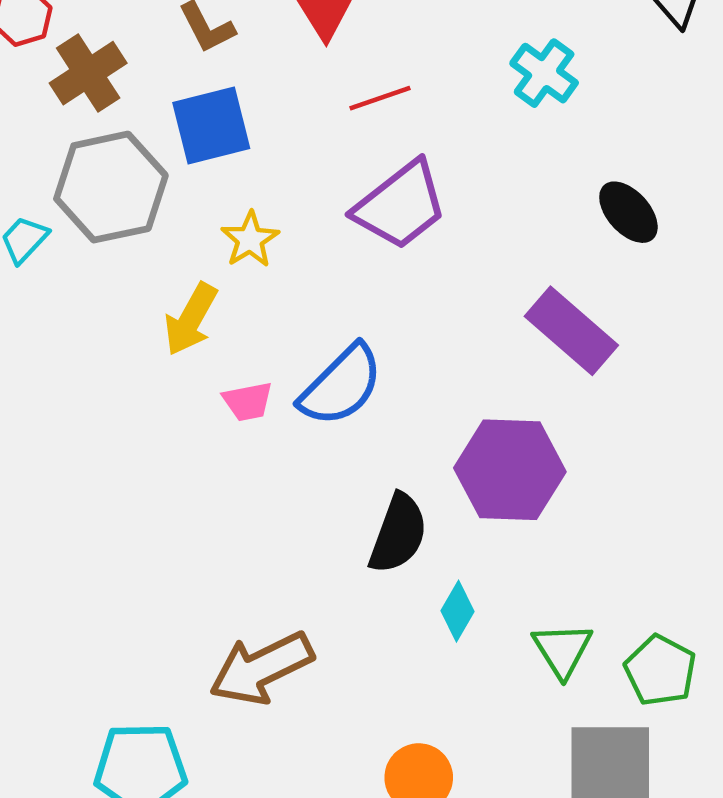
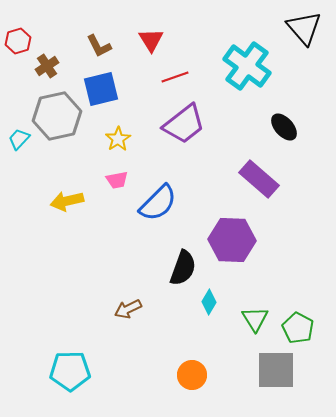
brown cross: (88, 73) -> (47, 66), size x0.7
cyan cross: (544, 73) -> (247, 66), size x1.6
yellow arrow: (191, 319) -> (67, 201), moved, turned 48
pink trapezoid: (248, 401) -> (117, 180), moved
brown arrow: (261, 668) -> (128, 309), moved, size x0.6

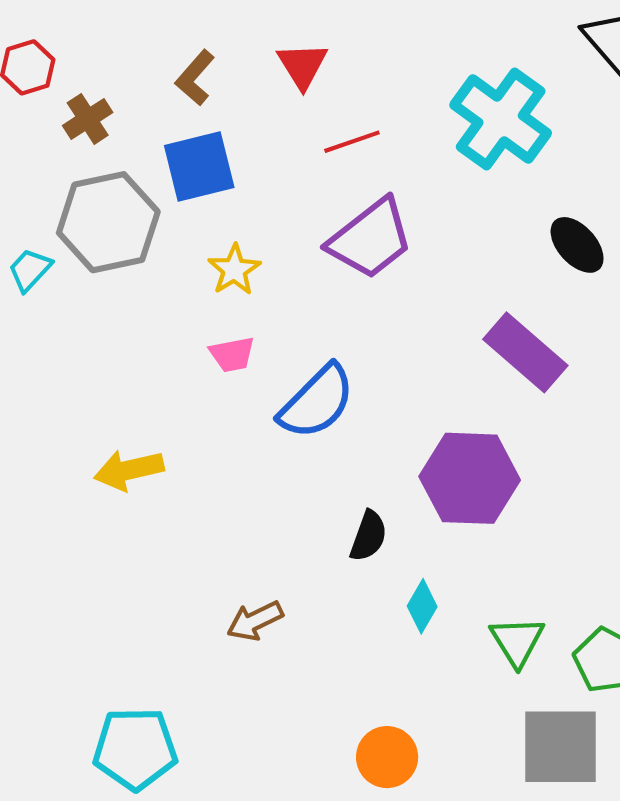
brown L-shape: (99, 46) -> (195, 78), turned 68
yellow arrow: (67, 201) -> (129, 470), moved
black semicircle: (183, 268) -> (368, 536), size x0.7

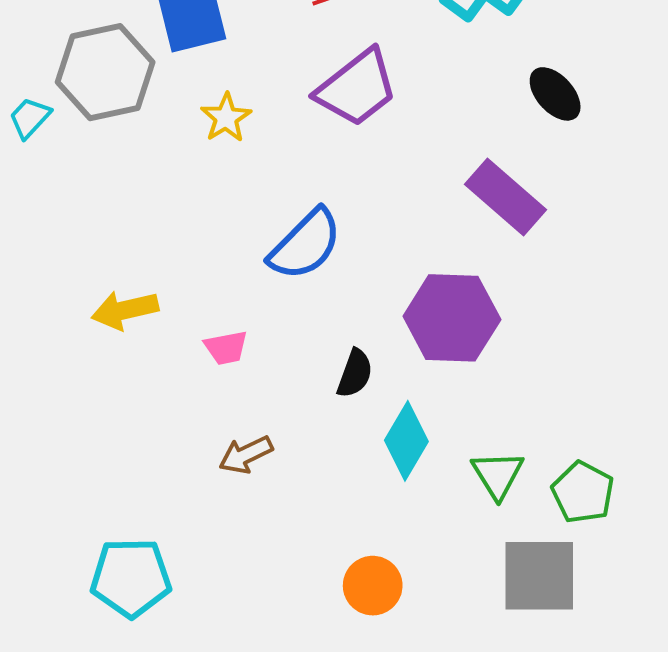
pink trapezoid: (232, 354) -> (226, 348), moved
cyan diamond: (422, 606) -> (406, 441), size x1.5

